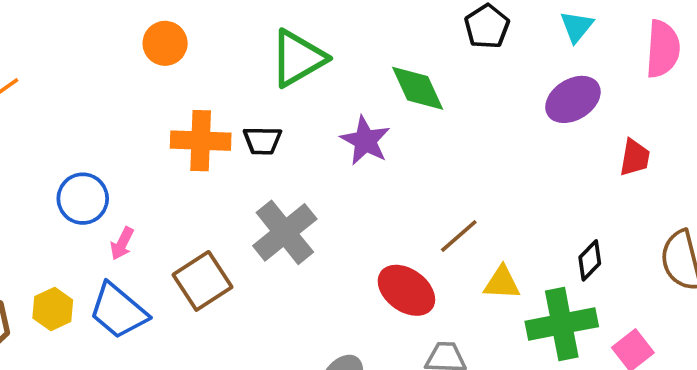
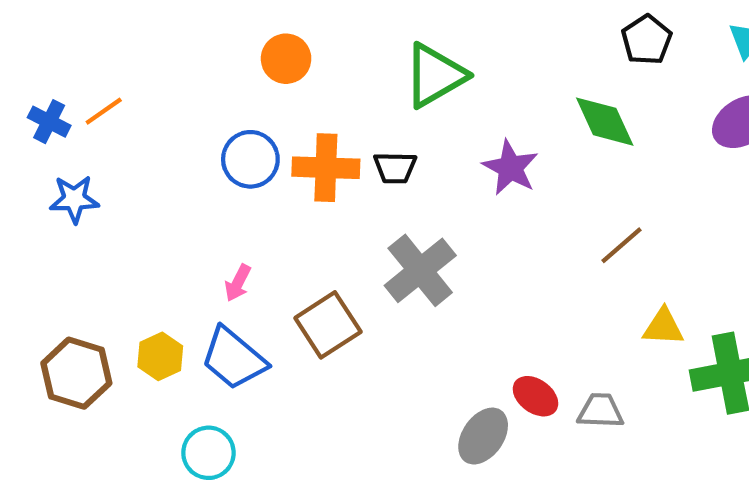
green diamond: (418, 88) -> (605, 122), moved
blue circle: (83, 199) -> (250, 159), moved
brown line: (459, 236) -> (621, 245), moved
red ellipse: (406, 290) -> (535, 396), moved, size x0.7

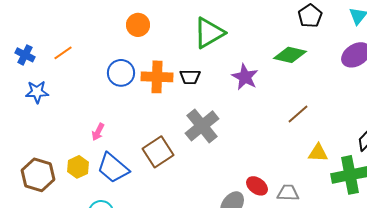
orange line: (104, 111) -> (63, 53), moved
green diamond: (605, 122) -> (290, 55), turned -52
pink arrow: (238, 283) -> (98, 132), moved

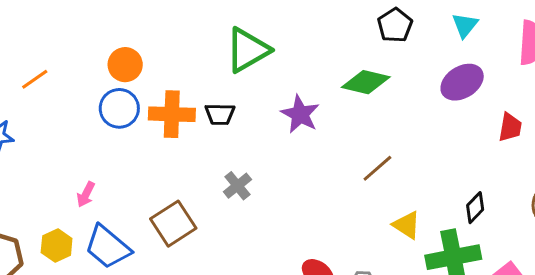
orange circle: (138, 25) -> (125, 65), moved
gray cross: (202, 126) -> (237, 186), size x0.6
yellow triangle: (318, 153) -> (407, 225), turned 30

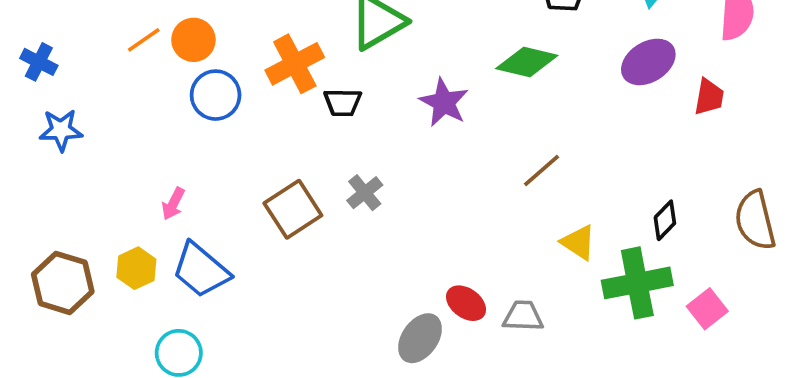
orange circle: (125, 65) -> (193, 40), moved
orange line: (35, 79) -> (144, 40), moved
orange cross: (172, 114) -> (295, 64), moved, turned -30
red trapezoid: (510, 127) -> (709, 97), moved
brown square: (173, 224) -> (293, 209), moved

